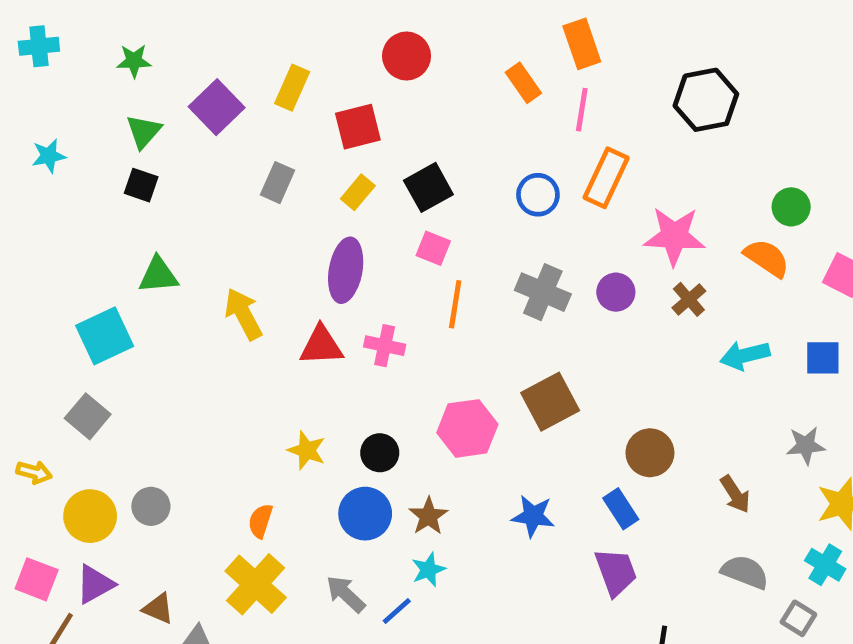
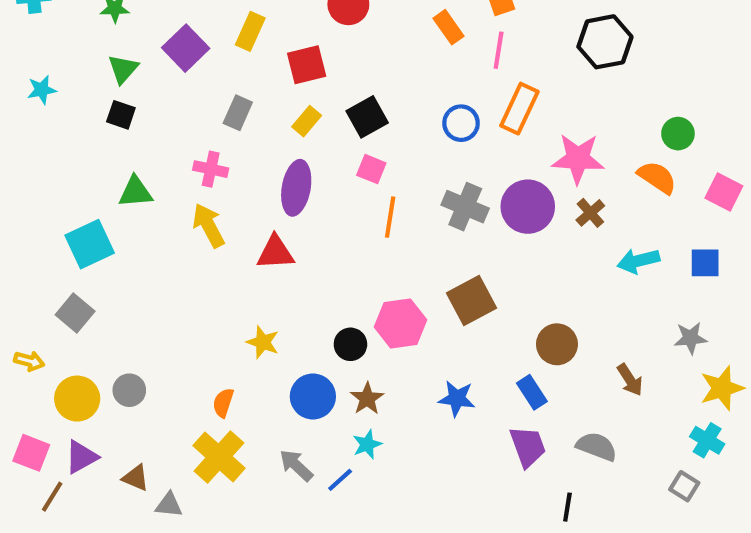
purple circle: (616, 292) -> (528, 207), size x1.6
pink cross: (385, 346) -> (211, 169), moved
black circle: (380, 453) -> (350, 344), moved
gray semicircle: (745, 572) -> (597, 447), moved

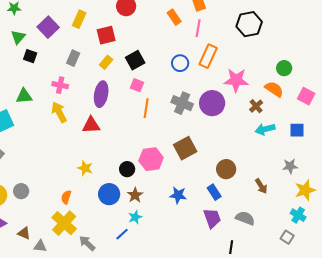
black square: (121, 115) -> (30, 56), moved
brown cross: (590, 213) -> (256, 106), moved
gray arrow: (296, 465) -> (87, 243), moved

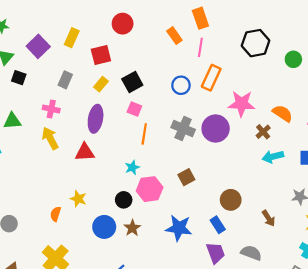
green circle: (284, 68) -> (293, 59), moved
brown square: (185, 148) -> (186, 177), size x0.7
blue star: (178, 195) -> (179, 228), size x1.4
orange semicircle: (66, 197) -> (56, 214), moved
cyan star: (135, 217) -> (132, 167), moved

